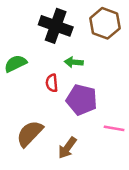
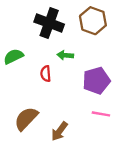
purple pentagon: (82, 100) -> (96, 81), moved, turned -30

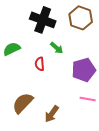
green arrow: (65, 55) -> (57, 48), turned -144

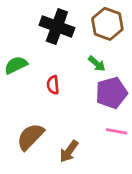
green arrow: (57, 48) -> (97, 64), moved

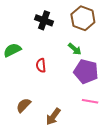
black cross: (57, 27) -> (44, 20), size x0.7
purple pentagon: (111, 93) -> (86, 72), turned 30
brown semicircle: (30, 137) -> (24, 105), size x0.7

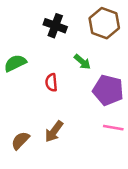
green arrow: (75, 49) -> (82, 62), moved
brown semicircle: (24, 105) -> (20, 141), moved
brown arrow: (53, 117) -> (54, 131), moved

